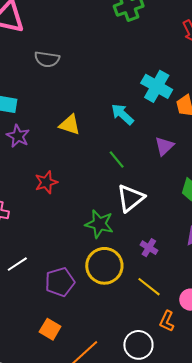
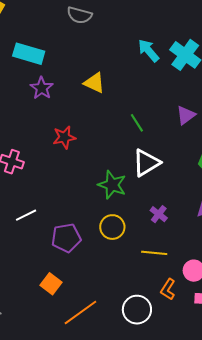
cyan arrow: (122, 114) -> (148, 51), moved
yellow circle: (104, 266) -> (112, 227), size x0.7
yellow line: (149, 287) -> (154, 253), turned -40

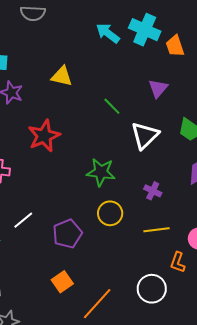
red star: (64, 137) -> (44, 136), size x1.4
white triangle: (146, 163) -> (145, 135), moved
orange square: (51, 284) -> (62, 282), turned 30

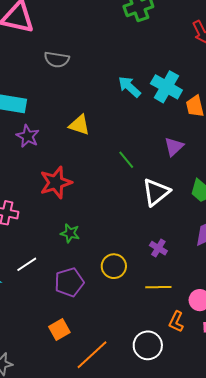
green star: (101, 172) -> (70, 233), moved, size x0.7

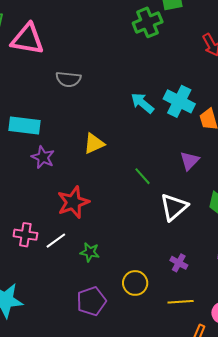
yellow triangle: (79, 125) -> (94, 144), turned -40
white line: (27, 264) -> (56, 241), moved

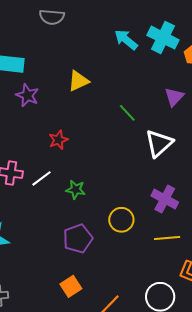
red star: (73, 202) -> (58, 140), size x0.6
purple cross: (179, 263) -> (165, 199), size x1.5

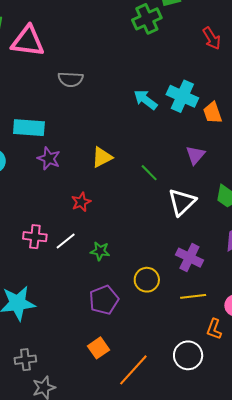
yellow triangle: (78, 81) -> (102, 157), moved

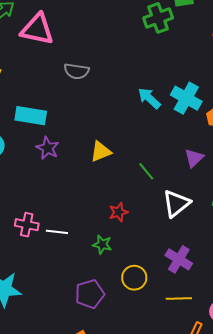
red star: (81, 202) -> (118, 212), moved
white line: (66, 241) -> (57, 232), turned 40
green star: (100, 251) -> (102, 245), moved

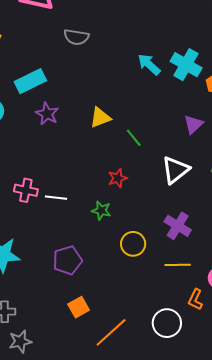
cyan rectangle: (31, 116) -> (30, 81), turned -36
green line: (146, 171) -> (134, 138), moved
purple pentagon: (90, 294) -> (67, 260), moved

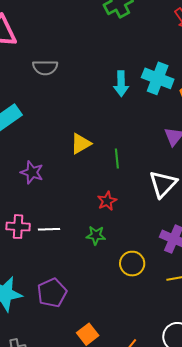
cyan arrow: (149, 64) -> (121, 84), turned -125
purple star: (47, 114) -> (32, 172), moved
green line: (134, 138) -> (117, 159), turned 42
purple pentagon: (67, 260) -> (52, 293), moved

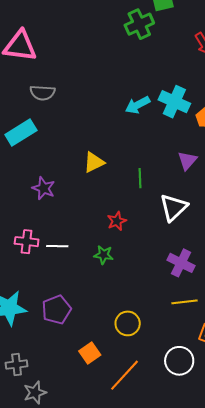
gray semicircle: (45, 68) -> (43, 93), moved
cyan arrow: (121, 84) -> (138, 105), turned 60
green line: (117, 159) -> (140, 178), moved
yellow circle: (132, 264) -> (128, 323), moved

